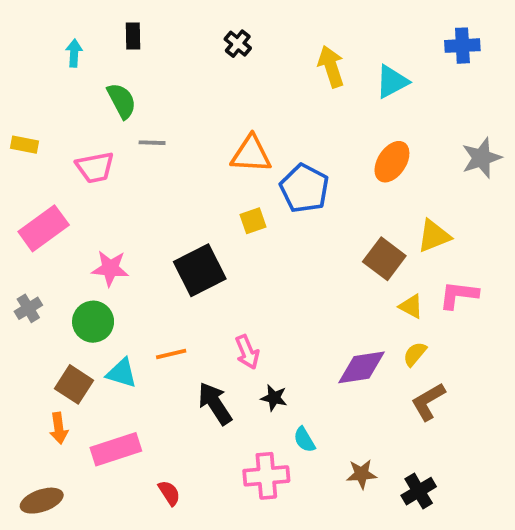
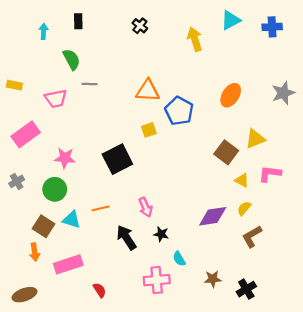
cyan triangle: (392, 82) -> (231, 20), moved

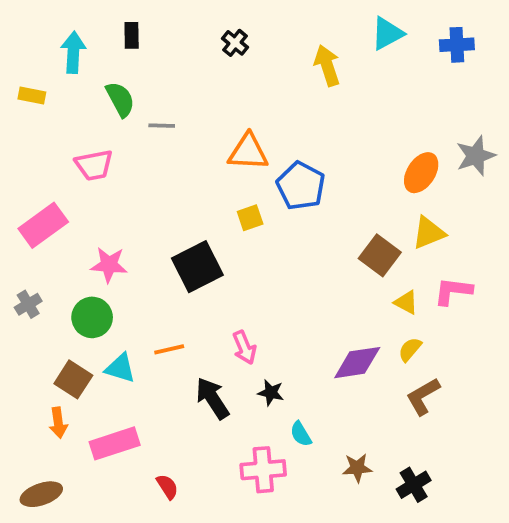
cyan arrow: (44, 31) -> (73, 52), size x1.5
gray line: (89, 84) -> (162, 126), moved
yellow rectangle: (14, 85) -> (32, 96), moved
orange ellipse: (231, 95) -> (421, 173), moved

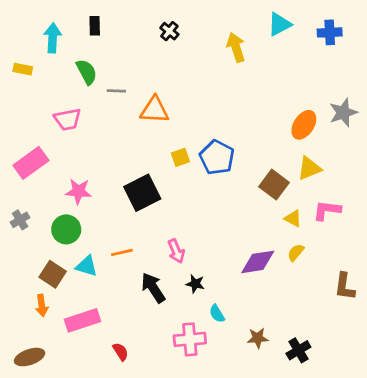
orange triangle: (248, 152) -> (154, 110), moved
blue pentagon: (301, 186) -> (217, 157), moved
brown L-shape: (423, 396) -> (345, 286), moved, turned -52

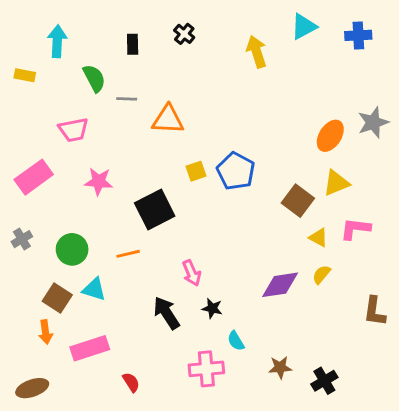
black rectangle: (95, 26) -> (133, 44), moved
pink star: (78, 191) -> (99, 182), moved
orange line: (122, 252) -> (128, 254), moved

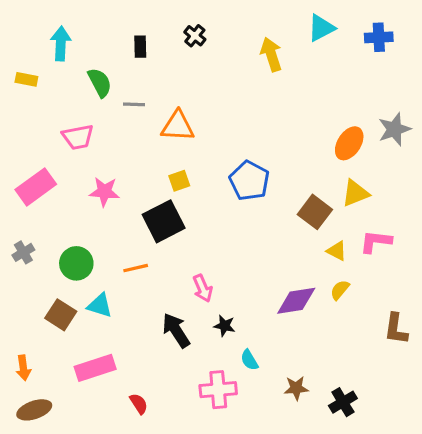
yellow square: (196, 171) -> (179, 181), moved
orange arrow: (45, 332) -> (23, 368), moved

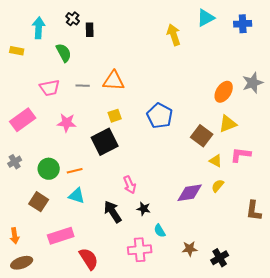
black cross: (195, 36) -> (73, 19), moved
gray line: (134, 104) -> (83, 86), moved
orange line: (136, 268) -> (75, 171), moved
cyan triangle: (100, 305) -> (77, 196), moved
red semicircle: (139, 404) -> (89, 259), size x1.6

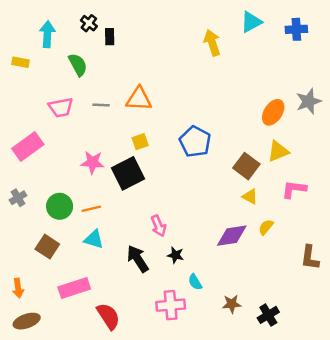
pink star: (67, 123) -> (93, 162), moved
yellow triangle: (216, 161) -> (250, 197), moved

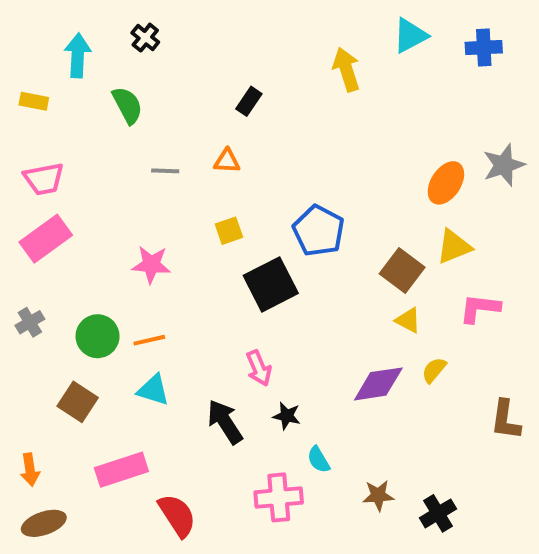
black rectangle: (110, 37) -> (249, 101), moved, turned 35
orange triangle: (139, 99) -> (227, 161), size x0.6
pink trapezoid: (61, 107) -> (44, 179), moved
black square: (128, 173) -> (271, 284), moved

